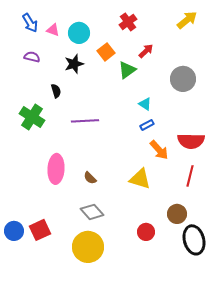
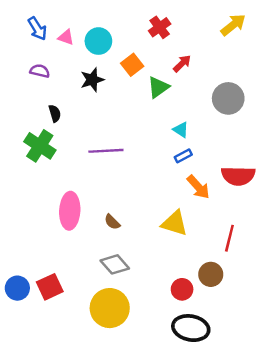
black semicircle: (56, 91) -> (55, 113), moved
red line: (190, 176) -> (229, 238), moved
brown circle: (177, 214) -> (211, 274), moved
black ellipse: (194, 240) -> (191, 328), moved, turned -64

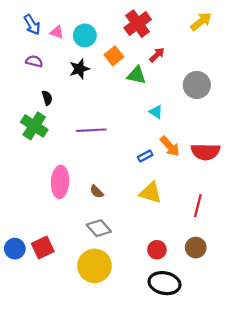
red cross: (160, 27) -> (138, 24), size x1.4
green triangle: (158, 87) -> (136, 75), turned 48
blue rectangle: (183, 156) -> (145, 156), moved
orange arrow: (198, 187) -> (170, 146), moved
brown circle: (211, 274) -> (196, 248), moved

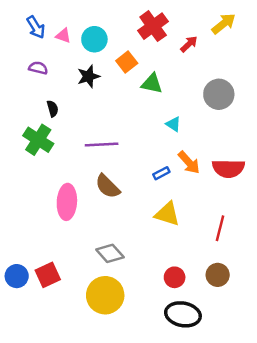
red arrow: (157, 55) -> (189, 44), moved
brown semicircle: (97, 192) -> (108, 186), moved, size x1.6

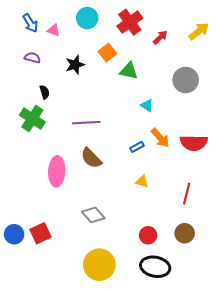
yellow arrow: (224, 24) -> (199, 31), moved
cyan circle: (94, 39) -> (87, 18), moved
yellow triangle: (167, 214) -> (142, 181), size x0.6
yellow circle: (105, 295) -> (99, 265), moved

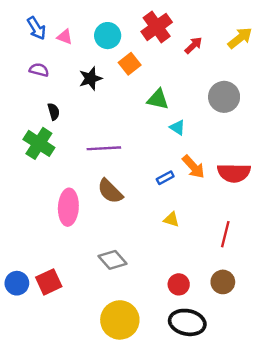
cyan circle: (87, 18) -> (108, 36), moved
green triangle: (129, 71) -> (158, 99), moved

